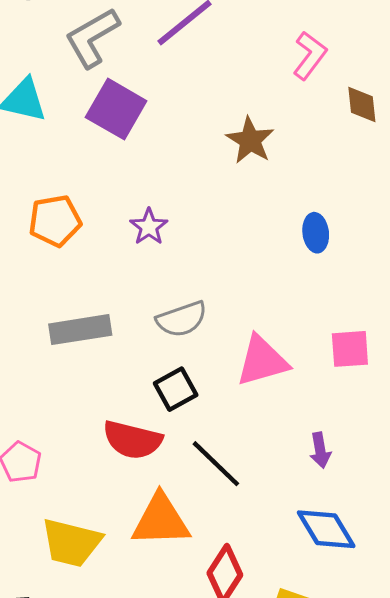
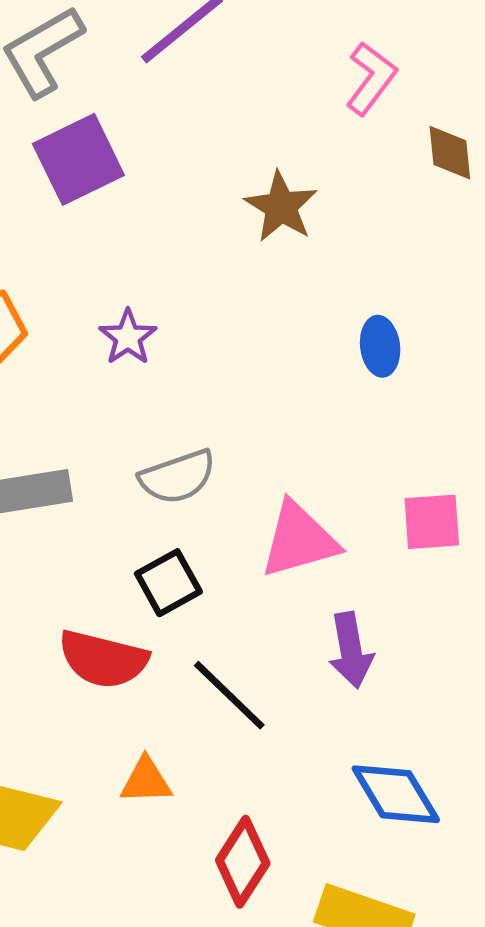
purple square: (116, 109) -> (78, 159), turned 34
purple arrow: (320, 450) -> (351, 650), moved, size x1.4
orange triangle: (161, 520) -> (146, 781), size x0.6

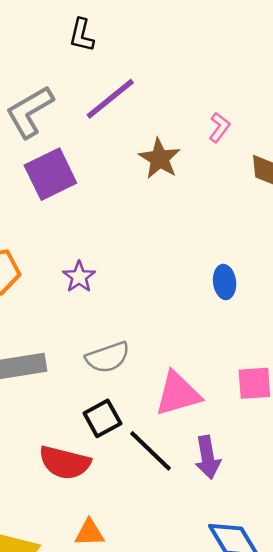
pink L-shape: (371, 78) -> (219, 127), size x0.7
brown star: (281, 207) -> (160, 159), moved
black line: (229, 695) -> (150, 451), moved

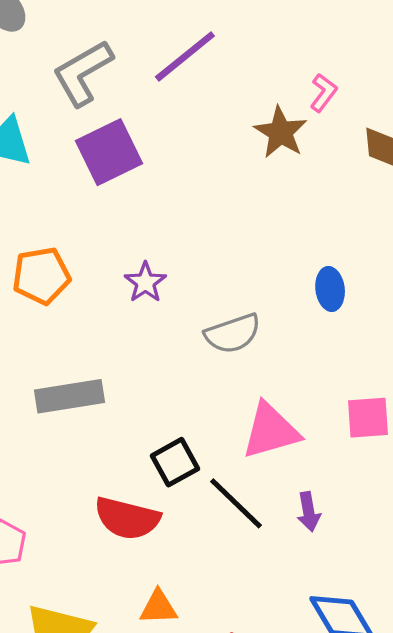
brown star: (160, 159) -> (281, 132), moved
gray semicircle: (108, 357) -> (233, 334), moved
purple arrow: (208, 457) -> (309, 512), size x0.7

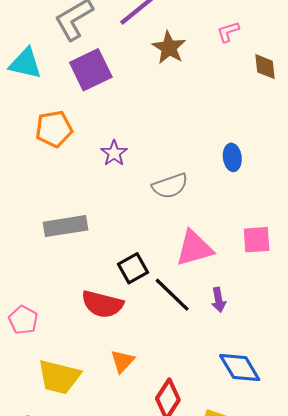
pink L-shape: (323, 93) -> (228, 32), turned -145
brown star: (281, 132) -> (169, 48), moved
orange pentagon: (41, 276) -> (54, 129), moved
orange triangle: (159, 607) -> (122, 361), turned -45

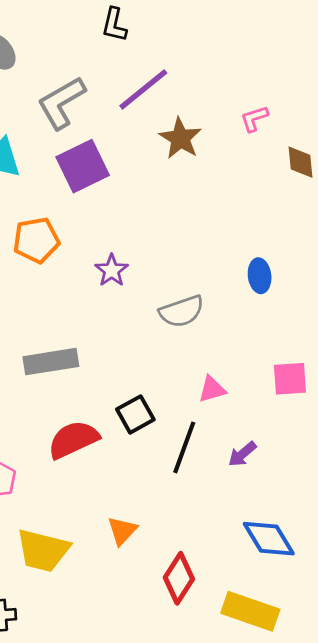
pink triangle: (194, 248) -> (212, 389), size x0.6
black line: (172, 295) -> (184, 447), turned 66
purple arrow: (219, 300) -> (242, 454), turned 60
red semicircle: (102, 304) -> (73, 440), moved, turned 141

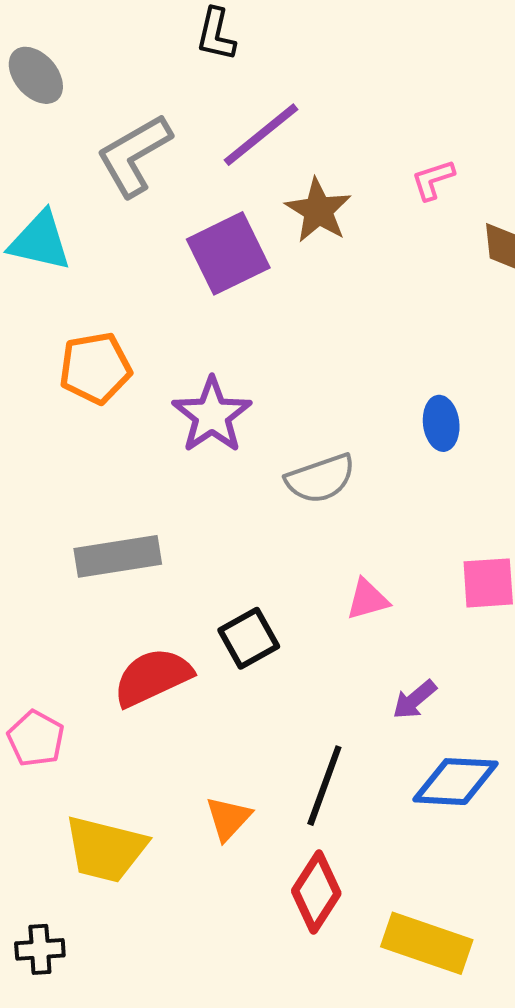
purple square: (83, 166) -> (228, 253), moved
purple star: (112, 270) -> (212, 415), size x1.5
black line: (184, 447) -> (324, 786), moved
blue diamond: (269, 539) -> (455, 782), moved, turned -56

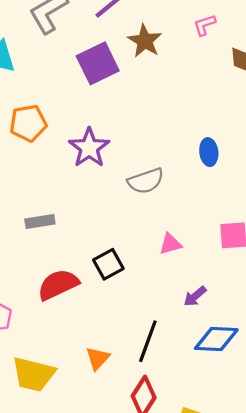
gray rectangle: (118, 556) -> (40, 222), size x0.7

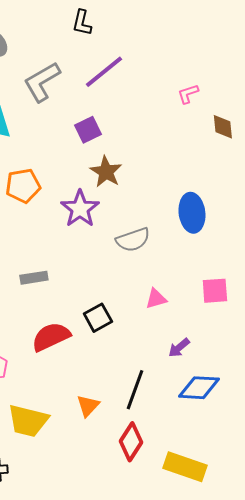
brown star: (145, 41) -> (106, 172), moved
purple square: (98, 63) -> (88, 130), size x0.7
blue ellipse: (209, 152) -> (192, 213), size x1.5

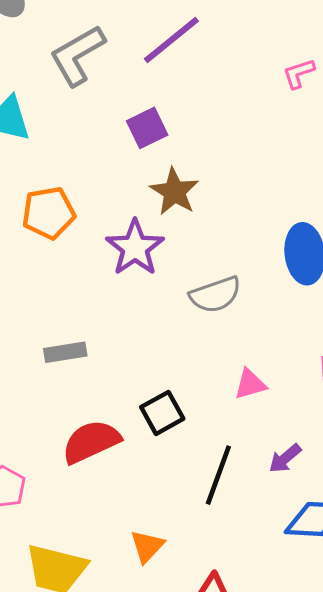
black line: (135, 390) -> (218, 475), moved

